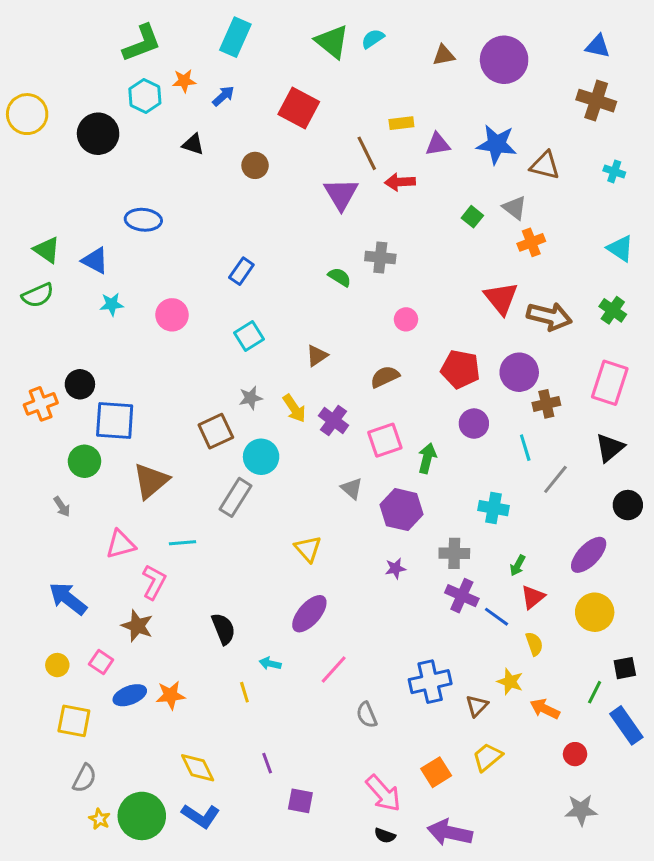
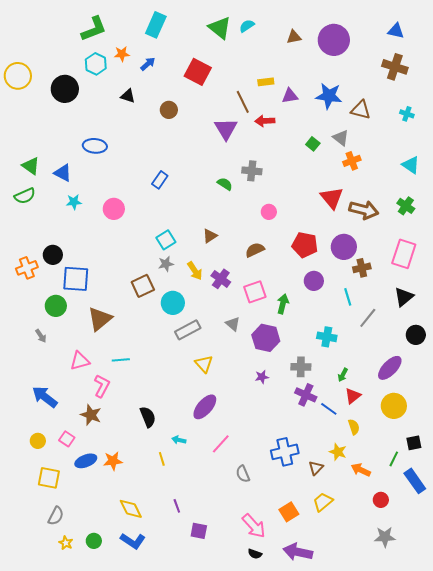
cyan square: (249, 336) -> (166, 240), moved
gray rectangle: (235, 497) -> (188, 330), moved, turned 30
green circle: (142, 816) -> (94, 541), size x0.5

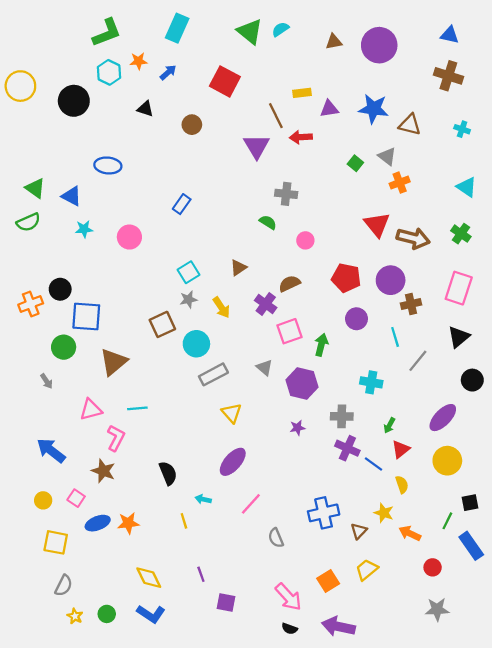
green semicircle: (225, 184) -> (268, 222), moved
purple cross: (221, 279) -> (266, 304), moved

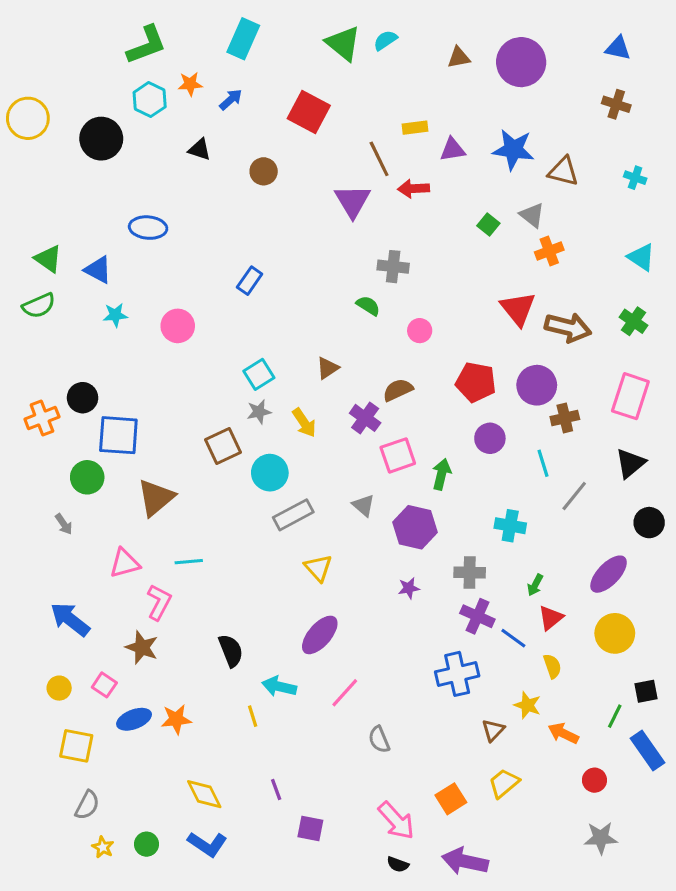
brown cross: (448, 76) -> (616, 104), size x0.7
cyan arrow: (203, 499) -> (279, 686), size x1.5
blue cross: (324, 513) -> (457, 674), moved

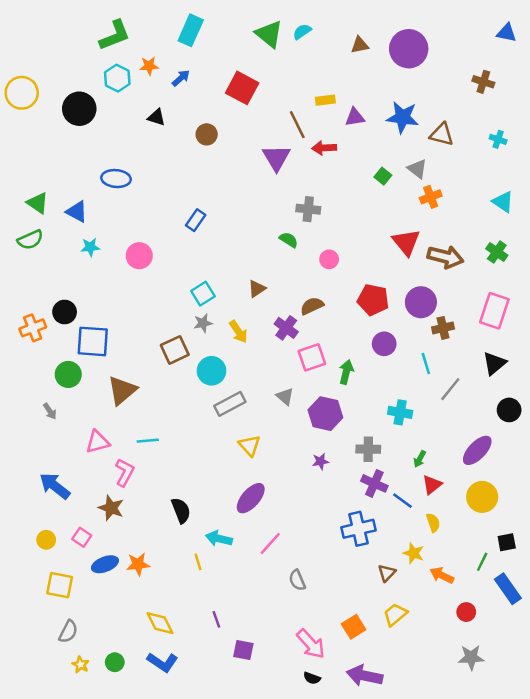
blue triangle: (618, 48) -> (507, 33), moved

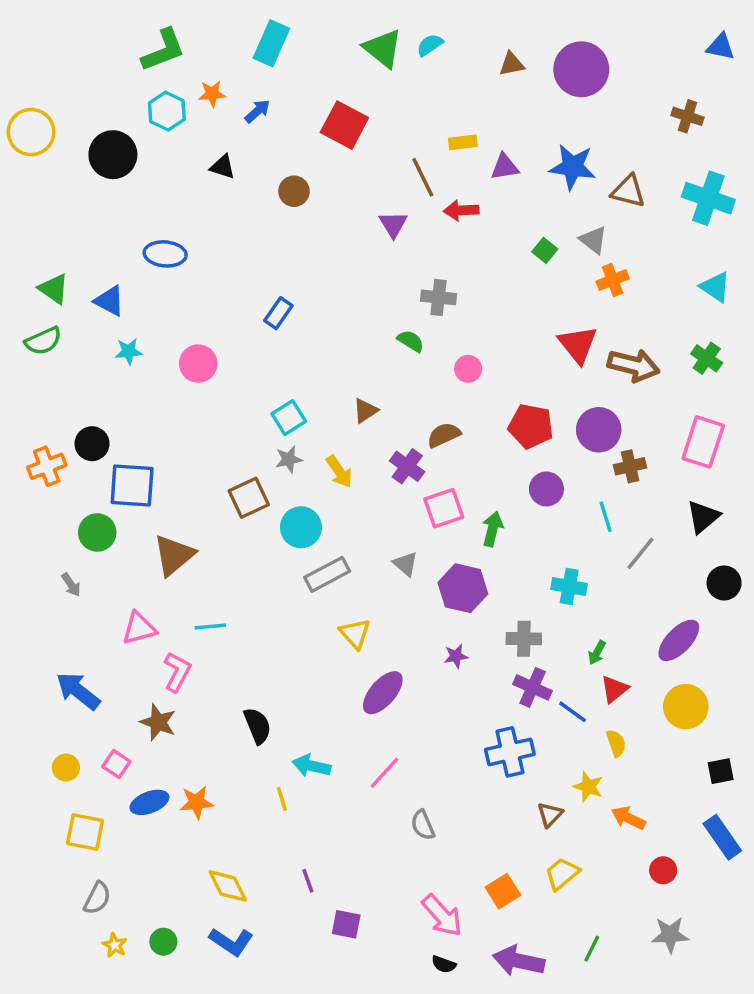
cyan cross: (498, 139) -> (708, 198), size x2.0
purple triangle: (276, 158) -> (393, 224), size x0.7
purple ellipse: (251, 498) -> (383, 693), moved
green line: (482, 562) -> (592, 949), moved

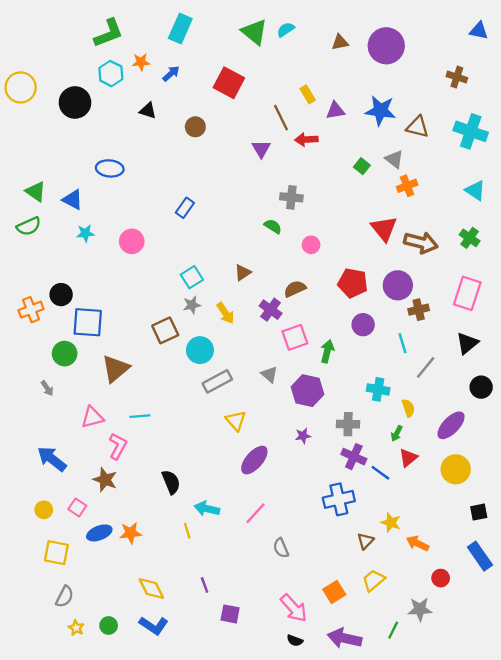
yellow rectangle: (463, 142) -> (308, 94), turned 66
yellow semicircle: (616, 743) -> (408, 408), moved
gray star: (670, 935) -> (420, 609), moved

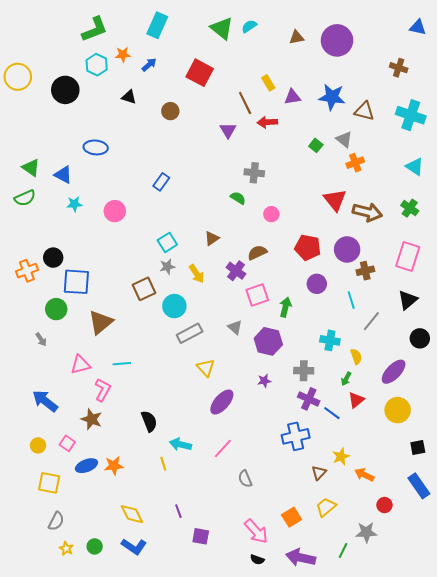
yellow star: (391, 523) -> (341, 457), turned 30

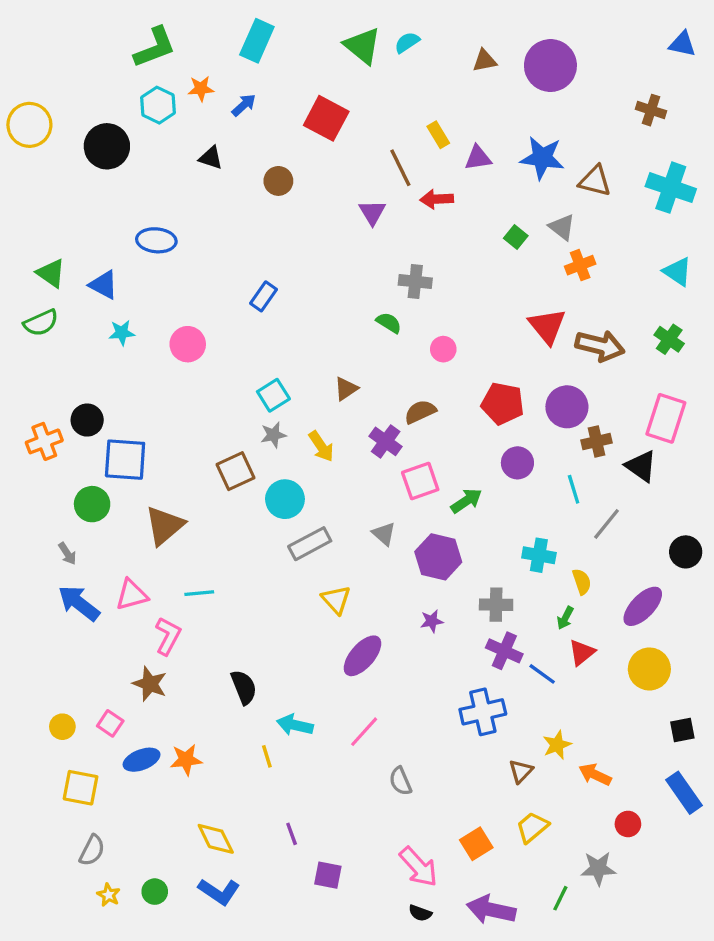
black triangle: (408, 300) -> (641, 466), moved, turned -45
green arrow: (285, 307) -> (466, 501), turned 42
blue arrow: (45, 401) -> (79, 603), moved

